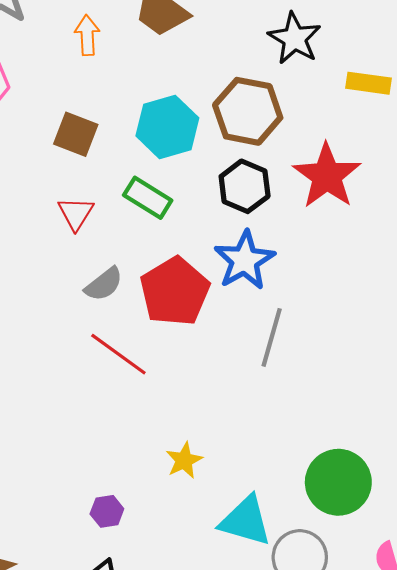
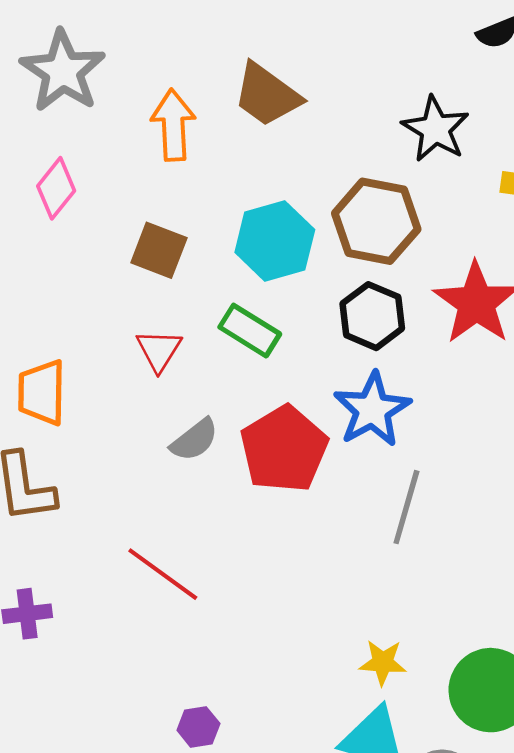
orange arrow: (87, 35) -> (173, 125), size x1.4
red line: (118, 354) -> (163, 574), moved
yellow star: (184, 460) -> (383, 662), moved, turned 30

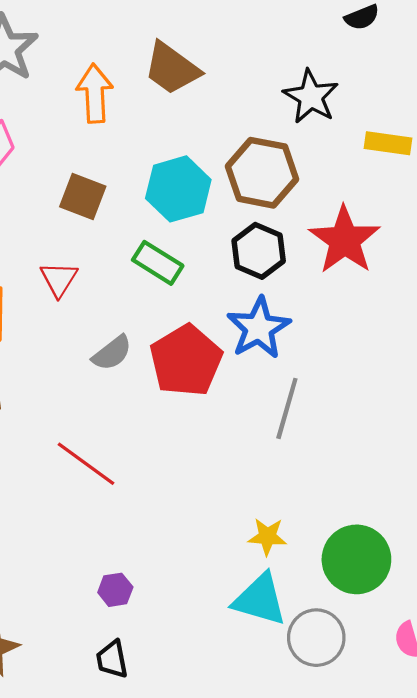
red triangle: (159, 350) -> (59, 279), moved

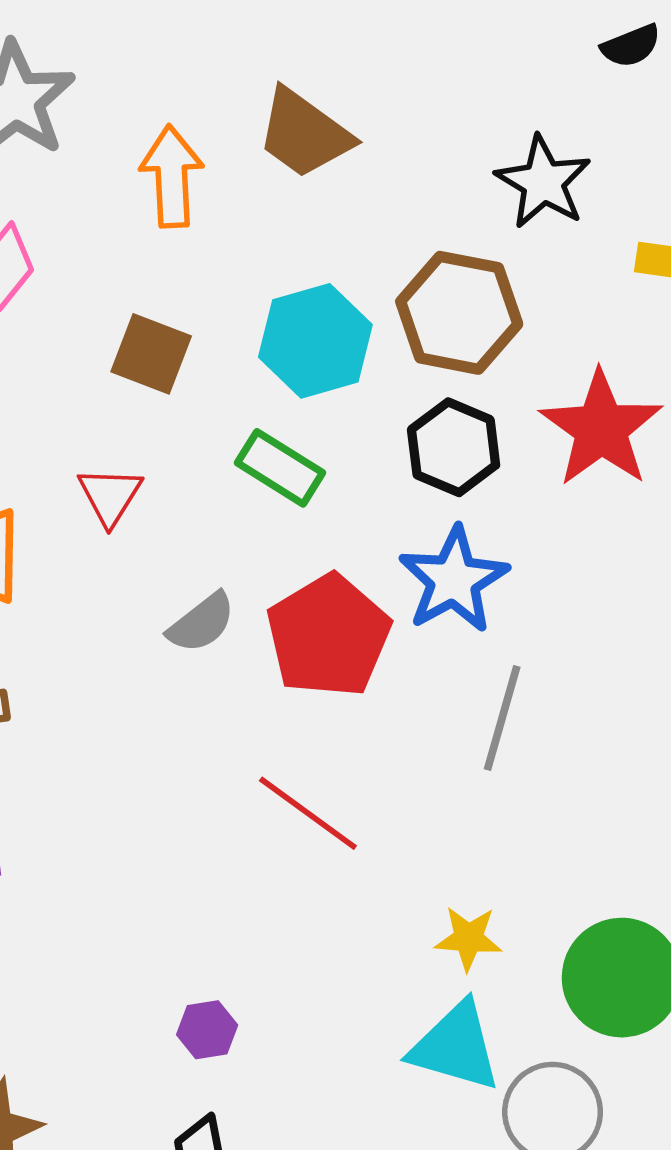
red line: (86, 464) -> (308, 813), moved

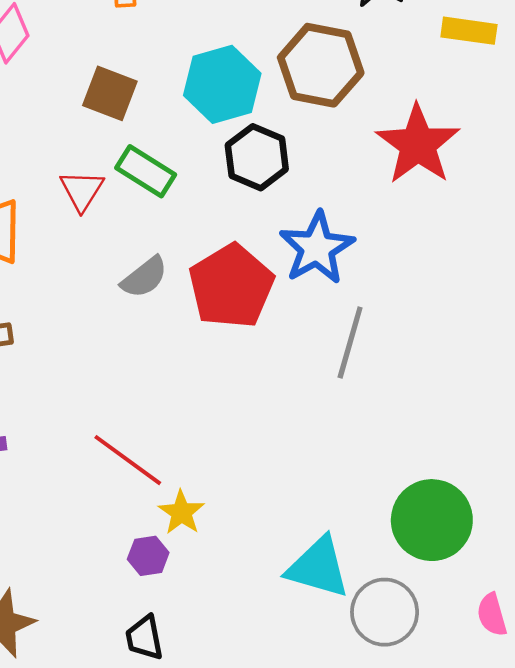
black hexagon: (454, 447) -> (257, 157), moved
green rectangle: (280, 468) -> (146, 171), moved
red line: (308, 813) -> (128, 460), moved
yellow star: (469, 938) -> (181, 512), moved, turned 30

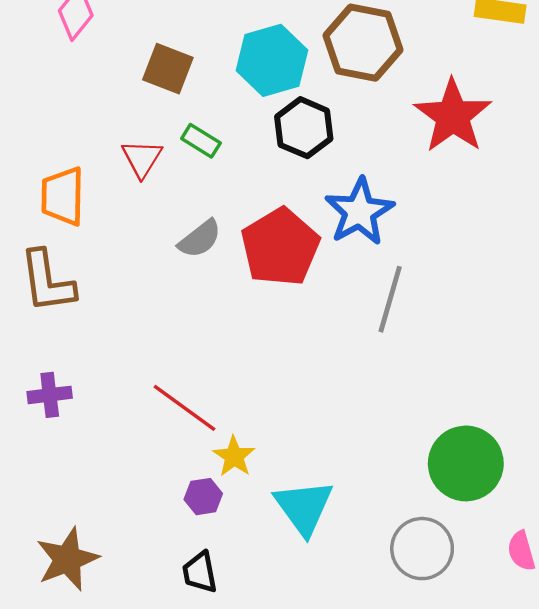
green rectangle: (146, 171) -> (201, 141), size x0.7
cyan triangle: (318, 567) -> (304, 507), moved, turned 38

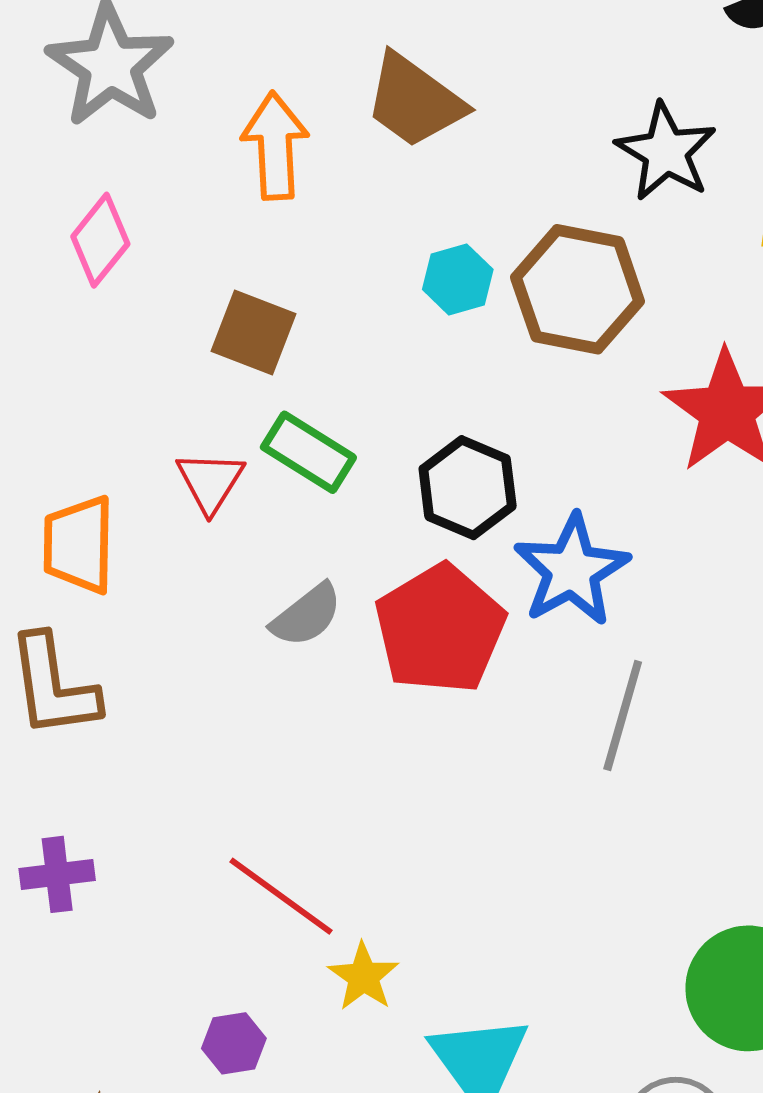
cyan hexagon: (272, 60) -> (458, 279), moved, size x0.6
black hexagon: (304, 128) -> (468, 488), moved
green rectangle: (201, 141) -> (308, 452), size x1.4
purple hexagon: (203, 497) -> (234, 1043), moved

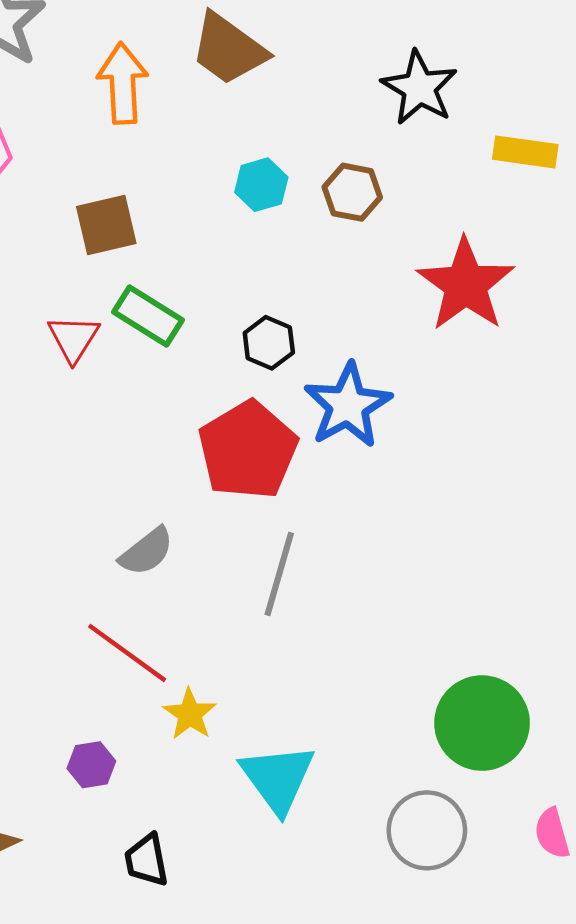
brown hexagon: (578, 289) -> (352, 192), size x0.6
brown square: (253, 332) -> (106, 225), turned -34
black hexagon: (468, 488) -> (269, 343), size x0.7
gray semicircle: (307, 615) -> (147, 552), moved
gray line: (623, 715) -> (279, 574), moved

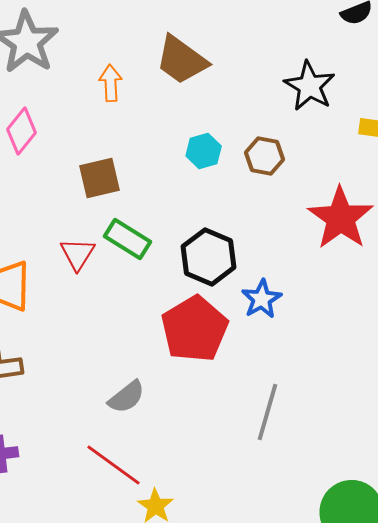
orange arrow: (123, 83) -> (111, 83), size x0.7
black hexagon: (269, 343) -> (209, 257), size x1.6
blue star: (348, 405) -> (262, 299), size x0.7
gray line: (279, 574) -> (268, 412), moved

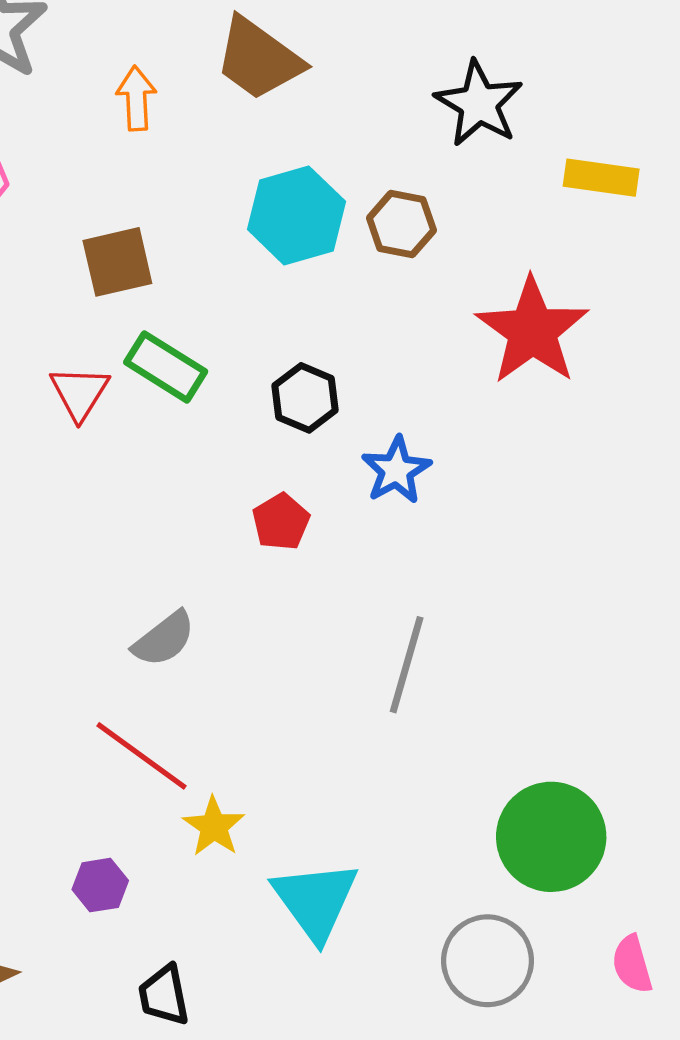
cyan hexagon: (204, 151) -> (296, 215), size x1.6
black hexagon: (209, 257) -> (305, 398), size x0.7
red pentagon: (195, 329) -> (281, 522), size x0.5

